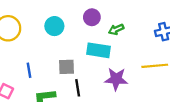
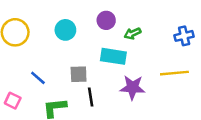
blue line: (29, 70) -> (38, 78), turned -40

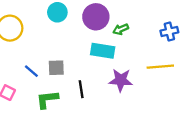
purple circle: (106, 20) -> (96, 17), size x1.5
cyan circle: (65, 30) -> (57, 12), moved
gray square: (79, 74) -> (56, 68), moved

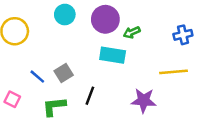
gray square: (56, 68) -> (64, 73), turned -30
purple star: (121, 80) -> (144, 100), moved
black line: (81, 89) -> (90, 96), turned 30

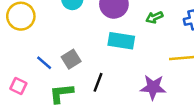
green arrow: (132, 32) -> (154, 17), moved

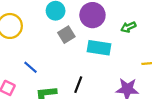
gray square: (71, 59) -> (66, 35), moved

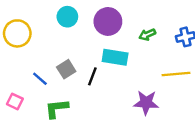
gray square: (66, 35) -> (66, 69), moved
black line: (78, 85) -> (92, 76), moved

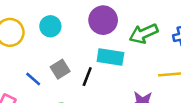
cyan circle: (67, 17) -> (50, 26), moved
green arrow: (147, 35) -> (144, 34), size x1.6

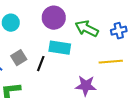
green arrow: (144, 34) -> (87, 29), turned 50

